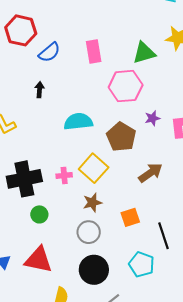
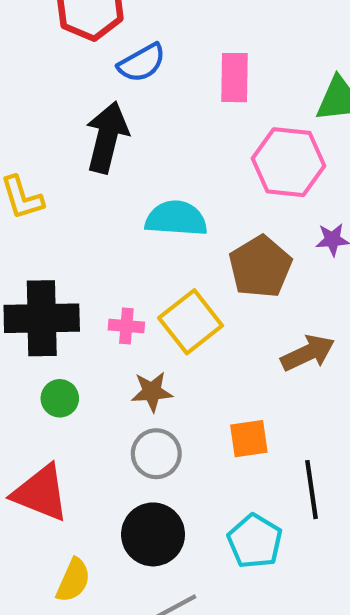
black arrow: (39, 90) -> (107, 137), size x2.0
brown star: (92, 203) -> (152, 392), moved

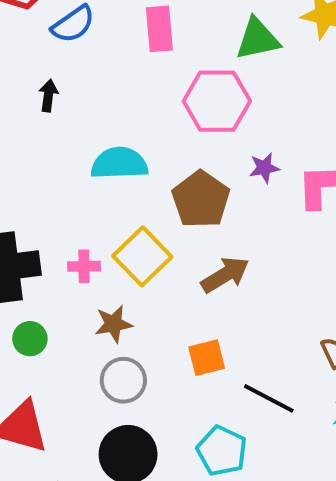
black arrow: (107, 137) -> (48, 95), size x0.5
brown arrow: (308, 353) -> (225, 275), moved
black line: (312, 490) -> (269, 398), turned -48

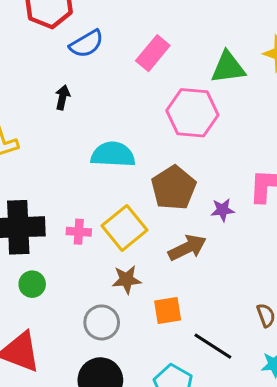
pink rectangle: (159, 29) -> (153, 53), turned 40
purple star: (264, 168) -> (223, 210), moved
brown star: (113, 324) -> (127, 280), moved

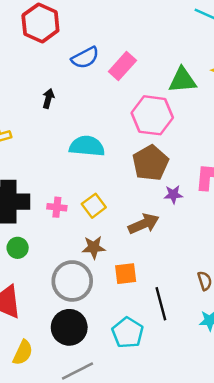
blue semicircle: (86, 44) -> (85, 58), moved
brown pentagon: (174, 188) -> (150, 163), moved
yellow square: (125, 228) -> (94, 206), size x0.7
gray circle: (102, 322) -> (72, 281), size x1.4
black line: (213, 346) -> (161, 304), turned 40

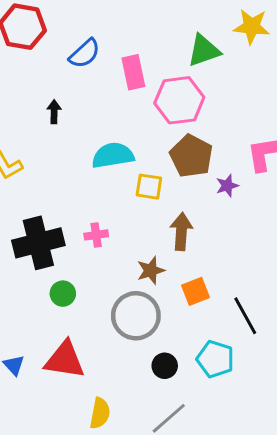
pink rectangle: (122, 66) -> (133, 72), moved, turned -40
yellow square: (94, 206) -> (149, 187), moved, turned -30
brown arrow: (144, 224) -> (181, 232), moved, turned -48
black circle: (69, 327) -> (165, 366), moved, size x0.6

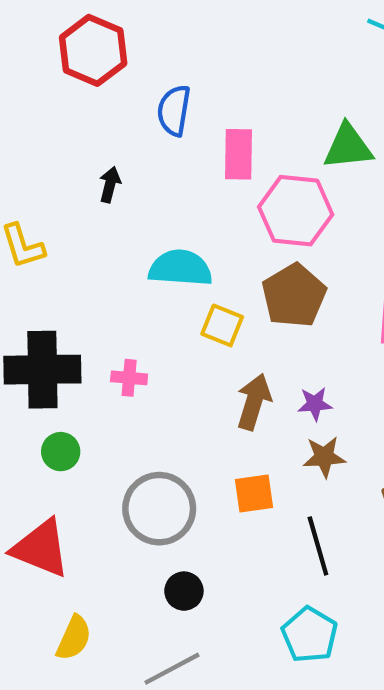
blue semicircle: (85, 54) -> (174, 111), turned 128
purple star: (227, 186) -> (315, 404), moved
brown star: (151, 270) -> (324, 457), moved
cyan pentagon: (215, 359) -> (310, 635), moved

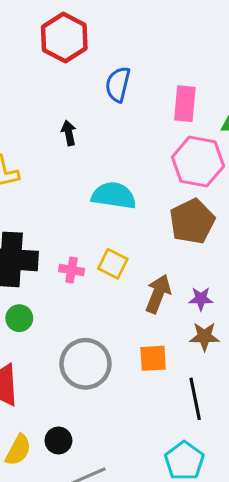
pink rectangle: (238, 154) -> (185, 104), moved
black arrow: (110, 185) -> (69, 133), turned -30
yellow square: (222, 325) -> (113, 264), moved
black circle: (184, 591) -> (58, 440), moved

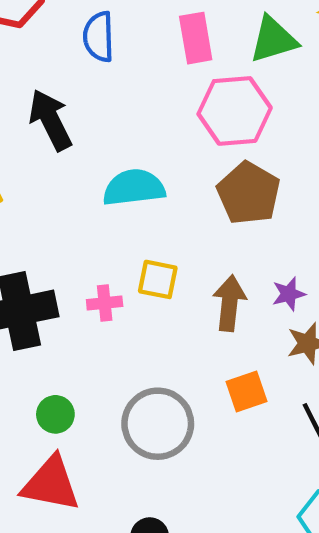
black arrow: (69, 133) -> (50, 120), size x1.8
green circle: (19, 318) -> (55, 414), moved

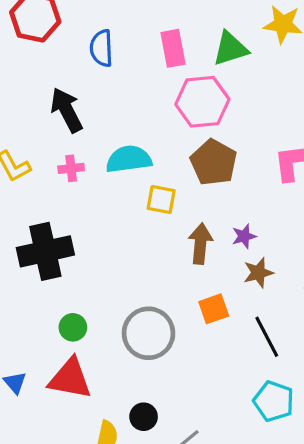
yellow square: (158, 279) -> (161, 200), moved
pink cross: (105, 303) -> (71, 168), moved

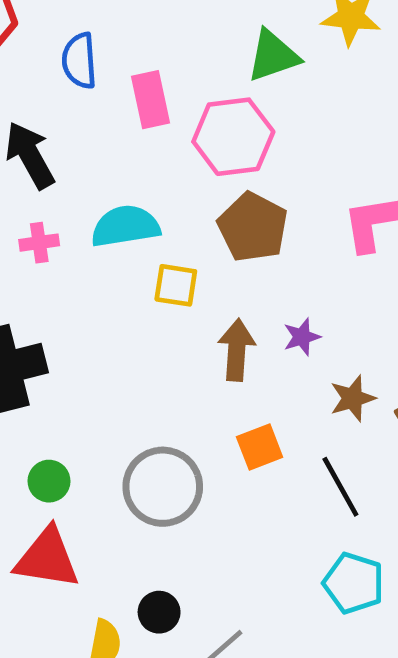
pink rectangle: (173, 48) -> (151, 100), moved
brown star: (258, 273) -> (353, 398), moved

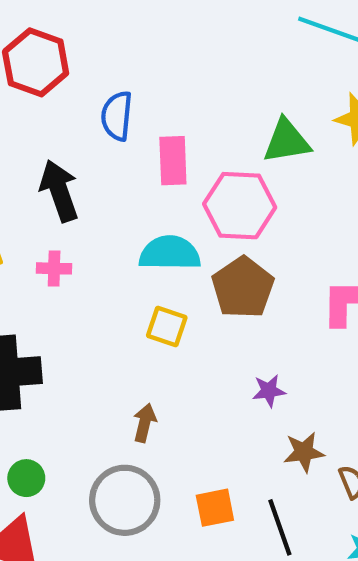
cyan semicircle: (125, 226) -> (170, 253), moved
brown arrow: (237, 350) -> (145, 423), moved, size x0.7
orange square: (260, 447) -> (215, 508), moved

